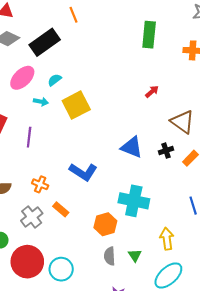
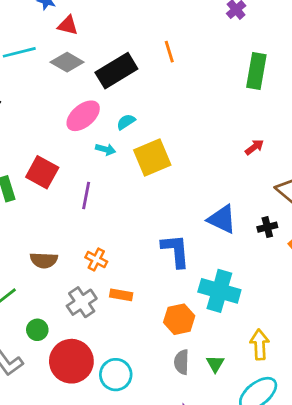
orange line: (74, 15) -> (169, 52), moved
blue L-shape: (83, 172) -> (176, 251), moved, turned -132
orange rectangle: (61, 209) -> (121, 295), turned -35

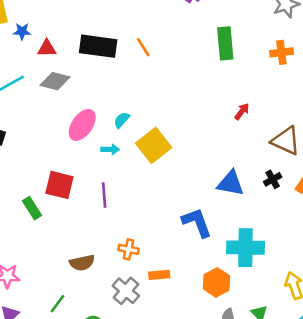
black rectangle: (116, 71) -> (98, 46), moved, turned 54

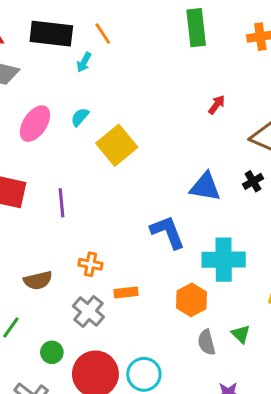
cyan arrow: (110, 149) -> (84, 62), moved, turned 120

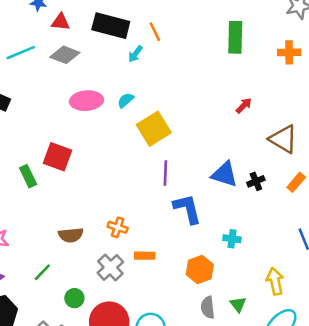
pink ellipse: (35, 124) -> (86, 101), turned 44
black cross: (253, 181) -> (256, 181), moved
purple line: (62, 203) -> (165, 173), moved
cyan cross: (224, 260) -> (232, 239), size x0.5

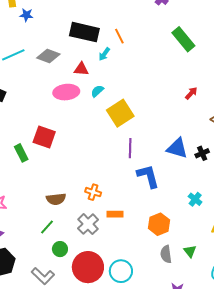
red triangle: (61, 22) -> (81, 69), moved
green rectangle: (235, 37) -> (183, 39), turned -40
cyan cross: (232, 239) -> (195, 199), moved, turned 32
green line: (42, 272) -> (47, 227), moved

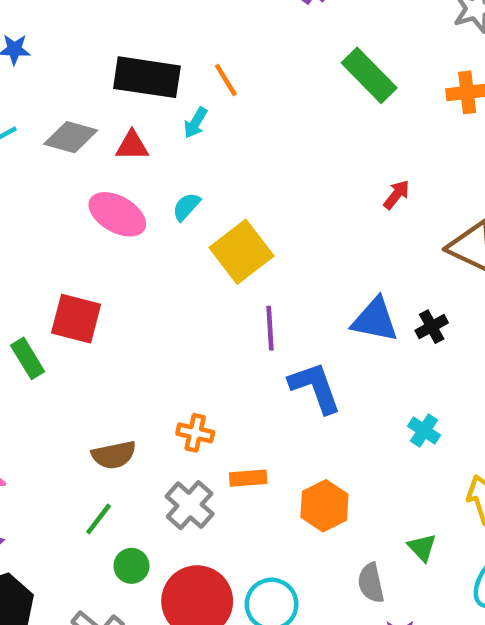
red triangle: (81, 69) -> (132, 146), moved
pink ellipse: (66, 92) -> (117, 214), turned 40
orange hexagon: (159, 224) -> (324, 506), moved
gray semicircle: (166, 254) -> (371, 583), moved

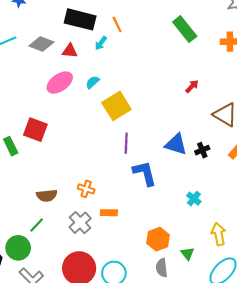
pink ellipse: (117, 214) -> (60, 83), turned -70
orange hexagon: (324, 506) -> (158, 239), moved
green circle: (131, 566) -> (18, 248), moved, size x1.5

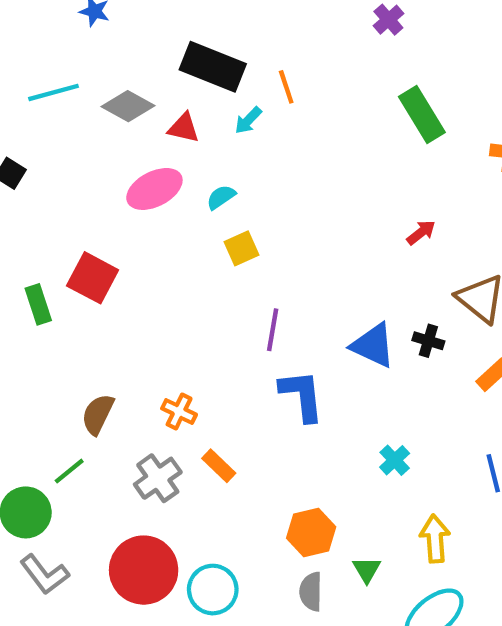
yellow square: (116, 106) -> (241, 248), moved, size x0.6
black cross: (202, 150) -> (428, 341), moved, turned 32
brown semicircle: (47, 196) -> (98, 414), turned 114
orange rectangle: (109, 213) -> (219, 466), turned 35

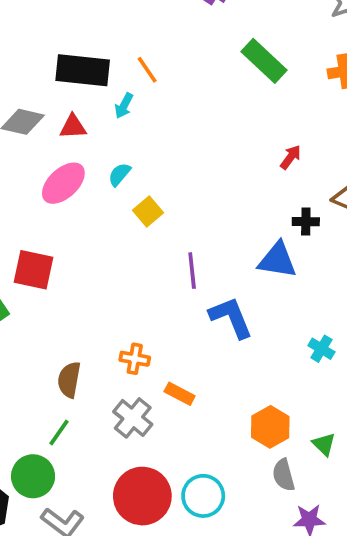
black cross: (428, 341) -> (306, 222), moved

